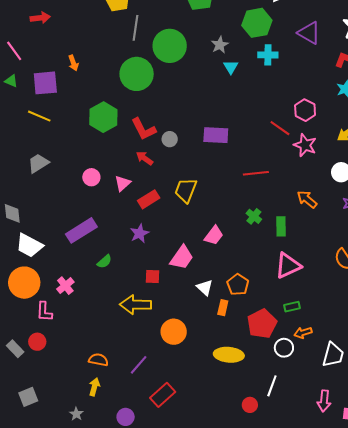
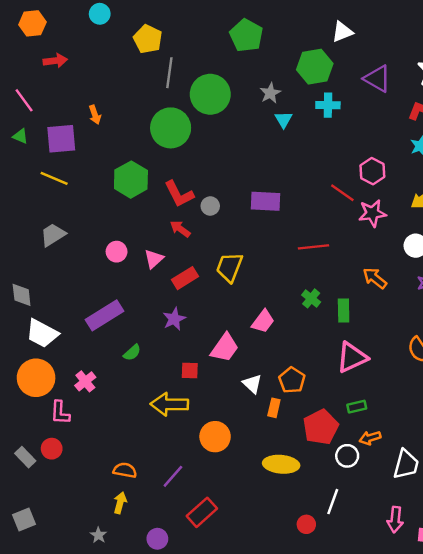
pink star: (305, 145) -> (372, 213), turned -30
gray square: (28, 397) -> (24, 520), moved

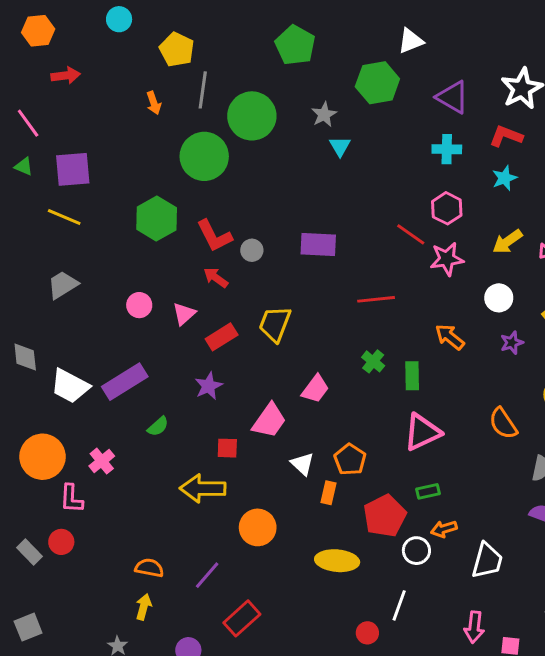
cyan cross: (328, 105) -> (447, 149), moved
orange arrow: (95, 115) -> (154, 103), moved
white trapezoid: (42, 333) -> (70, 386), moved

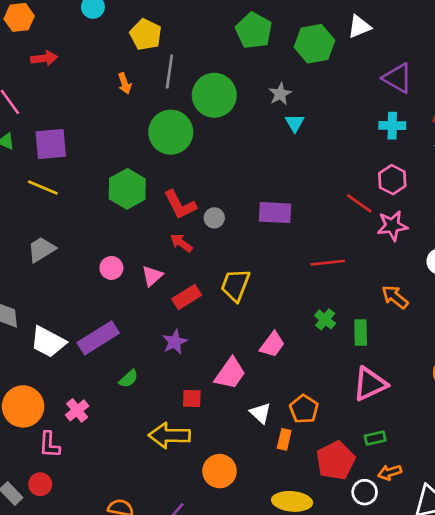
green hexagon: (377, 83) -> (314, 44), moved

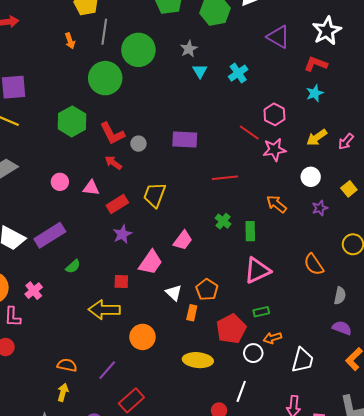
cyan cross: (392, 126) -> (238, 73), moved, turned -36
pink triangle: (152, 276) -> (91, 188), turned 48
purple star: (175, 342) -> (122, 234), moved

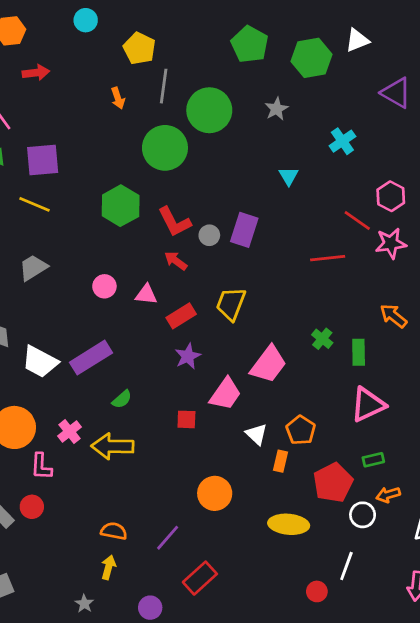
cyan triangle: (200, 71) -> (289, 176), moved
purple rectangle: (185, 140) -> (244, 230), moved, turned -75
red line: (225, 178) -> (328, 258), moved
pink trapezoid: (183, 240) -> (268, 364), size x1.4
yellow arrow: (104, 310) -> (113, 446), moved

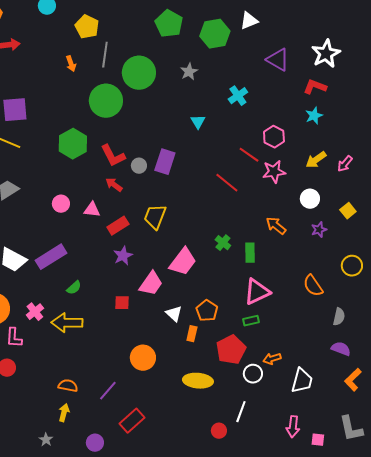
red line: (328, 258) -> (227, 183), turned 45
green rectangle: (373, 460) -> (251, 321), moved

